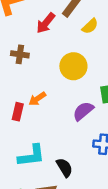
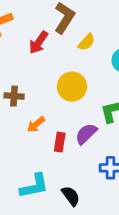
brown cross: (20, 54) -> (14, 96), moved
red rectangle: (18, 112) -> (60, 142), moved

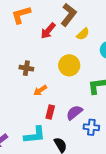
purple semicircle: (86, 134) -> (74, 113), moved
red rectangle: (60, 142) -> (50, 112), moved

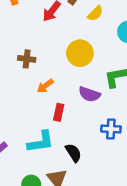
purple semicircle: (74, 113) -> (89, 94), moved, turned -120

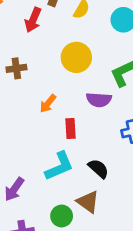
brown cross: (27, 59) -> (16, 68), moved

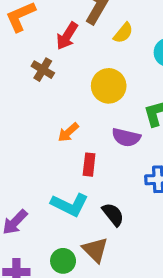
brown cross: (16, 68) -> (43, 70), moved, turned 30
cyan L-shape: (59, 166) -> (70, 205), turned 40

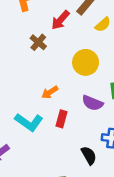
cyan L-shape: (70, 205) -> (29, 122), moved
black semicircle: (113, 214) -> (89, 155), moved

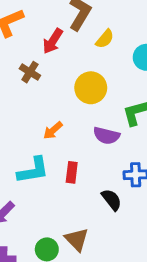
red rectangle: (61, 119) -> (72, 172), moved
cyan L-shape: (29, 122) -> (33, 170), turned -36

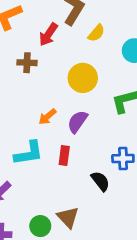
brown cross: (30, 72) -> (27, 63), turned -30
purple semicircle: (106, 136) -> (77, 122), moved, turned 110

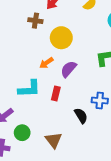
yellow circle: (83, 78) -> (61, 38), moved
green circle: (40, 226) -> (22, 133), moved

